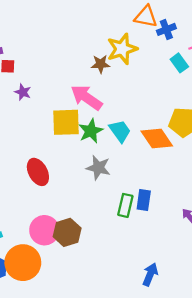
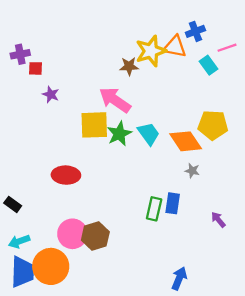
orange triangle: (146, 17) -> (175, 47), moved
gray star: (98, 168) -> (192, 171), moved, size x0.6
red ellipse: (38, 172) -> (66, 175), turned -60

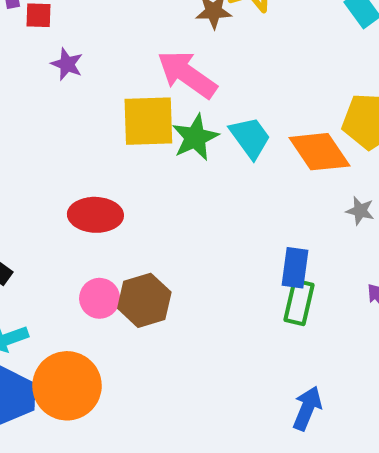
gray star: (192, 171) -> (360, 211), moved
green rectangle: (154, 209) -> (299, 302), moved
pink circle: (72, 234) -> (100, 298), moved, size x0.7
brown hexagon: (95, 236) -> (144, 300), moved

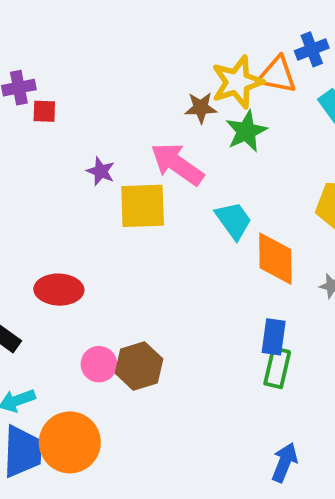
purple star: (67, 64) -> (101, 171), moved
green star: (195, 137) -> (246, 131), moved
orange diamond: (319, 152) -> (275, 259), moved, turned 34
red ellipse: (95, 215) -> (59, 290), moved

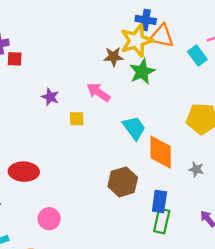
blue cross: (312, 49) -> (146, 20), moved, turned 30
pink arrow: (177, 164) -> (99, 92), size x0.7
yellow square: (143, 206) -> (77, 119), size x0.5
brown hexagon: (139, 366) -> (123, 182), moved

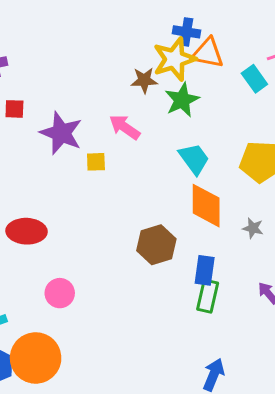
red square: (15, 59) -> (14, 109), moved
purple star: (50, 97) -> (61, 133), size x1.8
cyan trapezoid: (134, 128) -> (194, 159), moved

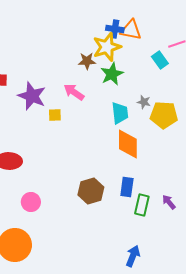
orange triangle: (208, 53) -> (131, 30), moved
cyan trapezoid: (194, 159) -> (120, 113), turned 30
gray star: (253, 228) -> (144, 102), moved
brown hexagon: (156, 245) -> (91, 191), moved
green rectangle: (208, 296) -> (142, 205), moved

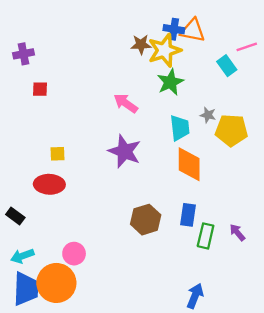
brown star: (87, 61) -> (141, 44), moved
purple star: (32, 96) -> (125, 151), moved
yellow square: (55, 115) -> (58, 154), moved
pink circle: (31, 202) -> (74, 254), moved

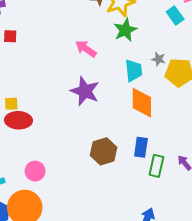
yellow square: (58, 154) -> (11, 104), moved
pink circle: (74, 254) -> (35, 171), moved

